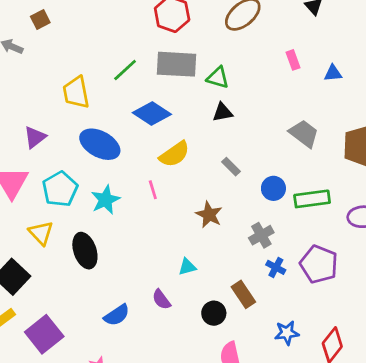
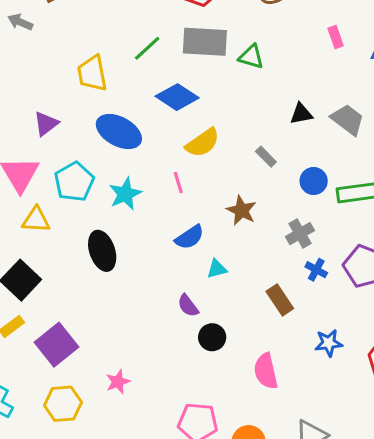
black triangle: (223, 112) -> (301, 114), moved
yellow triangle: (41, 233) -> (36, 220), moved, turned -44
black circle: (214, 313) -> (212, 337), moved
blue semicircle: (117, 315) -> (190, 237), moved

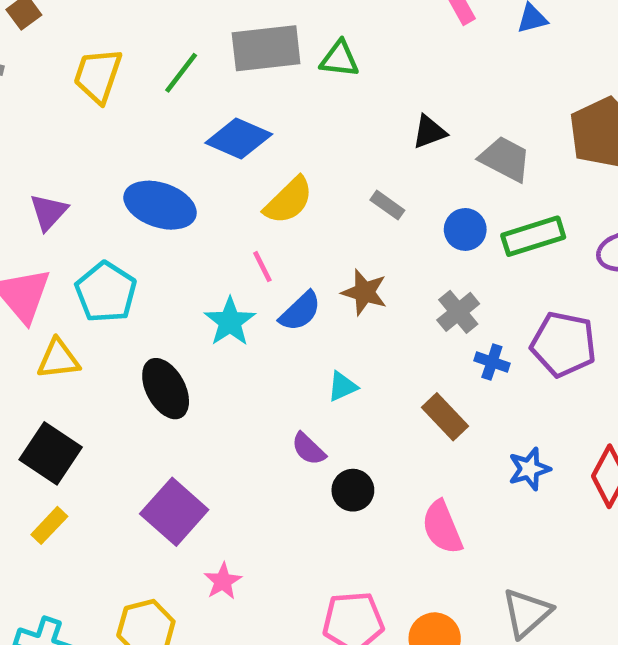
yellow trapezoid: (92, 73) -> (98, 75), moved, turned 39
gray trapezoid: (348, 120) -> (505, 159), moved
cyan star: (125, 194) -> (230, 322), moved
blue semicircle: (190, 237) -> (300, 311), moved
purple square: (57, 345) -> (174, 512), moved

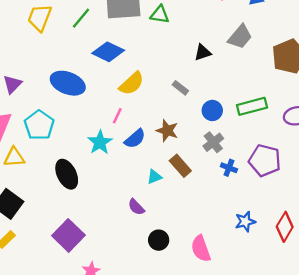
gray trapezoid: (505, 159) -> (240, 37), moved, turned 100
blue circle: (465, 229) -> (212, 110), moved
pink line: (262, 267) -> (117, 116), turned 49
brown rectangle: (445, 417) -> (180, 166), moved
black circle: (353, 490) -> (159, 240), moved

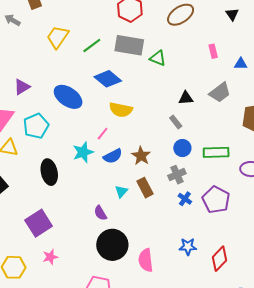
yellow semicircle: (132, 84) -> (121, 110), turned 40
gray rectangle: (180, 88) -> (176, 122), moved
cyan triangle: (154, 177) -> (121, 192), turned -40
black circle: (159, 240) -> (112, 245), size x1.8

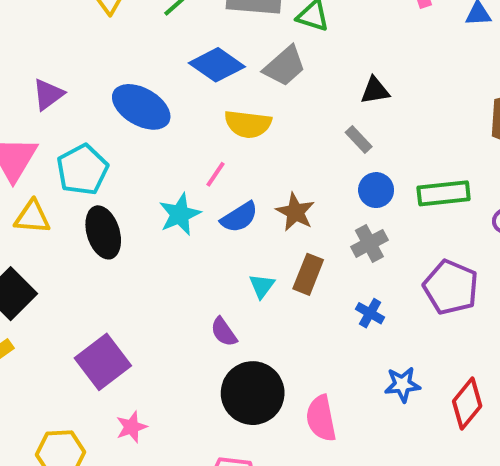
gray trapezoid: (220, 92) -> (285, 66), moved
black ellipse: (49, 172) -> (103, 232), moved
brown rectangle: (145, 188) -> (308, 274), turned 54
blue cross: (185, 199) -> (370, 313), moved

